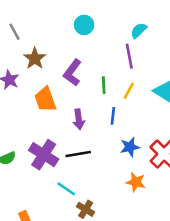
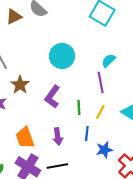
cyan circle: (84, 25) -> (62, 56), size x1.5
orange trapezoid: (45, 99) -> (25, 138), moved
blue star: (130, 147) -> (104, 150), moved

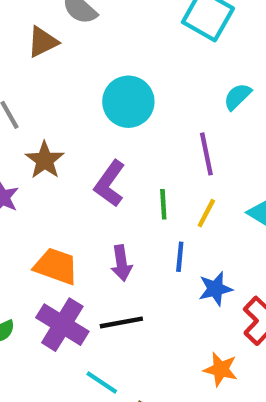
brown triangle: (14, 17) -> (43, 42), moved
cyan semicircle: (109, 61) -> (237, 97), moved
orange trapezoid: (25, 138) -> (56, 266), turned 130

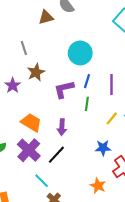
purple L-shape: (110, 184) -> (64, 89), turned 30
yellow line: (206, 213) -> (112, 118), moved
blue line: (180, 257) -> (87, 81), moved
black line: (121, 322) -> (56, 155), turned -48

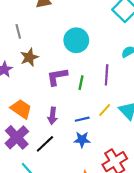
blue line: (87, 81) -> (82, 119), moved, turned 56
green line: (87, 104) -> (81, 83), moved
blue star: (103, 148) -> (82, 140), moved

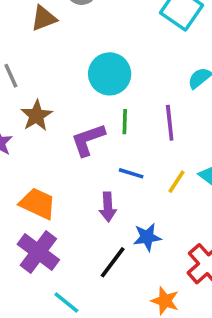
green line: (81, 83) -> (125, 122), moved
purple arrow: (53, 116) -> (108, 207), moved
blue line: (82, 119) -> (131, 173), moved, turned 40
black line: (45, 144) -> (113, 262), moved

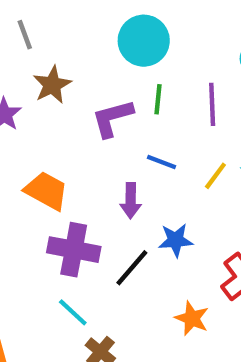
purple cross: (38, 252) -> (74, 250), moved, turned -30

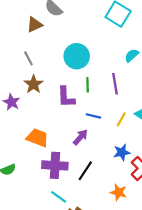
gray line: (25, 35) -> (28, 58), moved
purple L-shape: (112, 118) -> (66, 97), turned -70
purple arrow: (131, 201) -> (80, 137), turned -133
blue star: (176, 240) -> (122, 152), moved

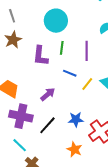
blue line: (93, 116) -> (70, 73), moved
blue star: (122, 152) -> (76, 119), moved

